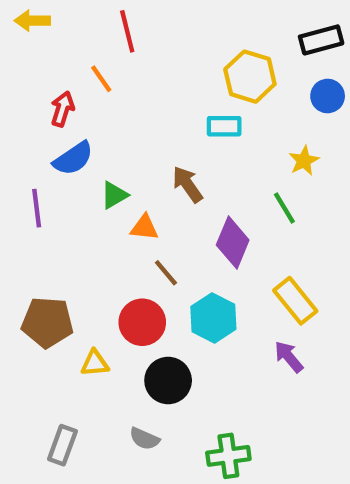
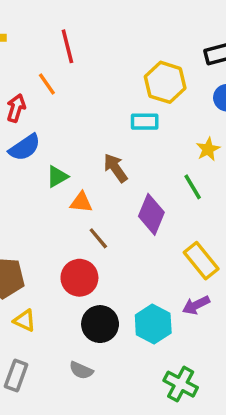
cyan hexagon: (213, 318) -> (153, 324), moved
purple arrow: (289, 357) -> (196, 305), turned -76
yellow triangle: (95, 363) -> (25, 321), moved, turned 30
green cross: (228, 456) -> (181, 384), moved, turned 36

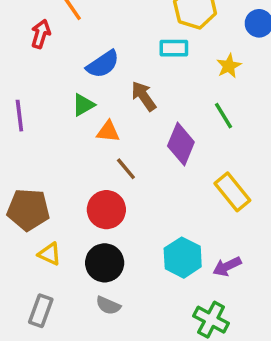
blue semicircle: (25, 147) -> (103, 64), moved
yellow star: (208, 149) -> (229, 66), moved
purple arrow: (196, 305) -> (227, 266), moved
black circle: (100, 324) -> (105, 263), moved

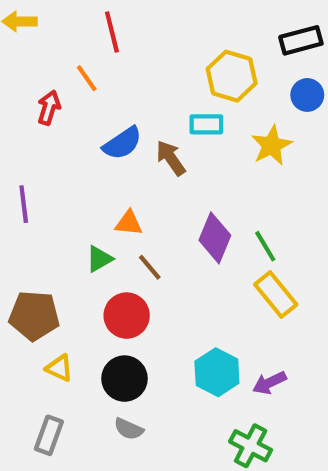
yellow star: (229, 66) -> (272, 145), size x1.4
brown arrow: (144, 96) -> (171, 158), moved
green triangle: (83, 105) -> (99, 259), moved
green line: (223, 116) -> (265, 246), moved

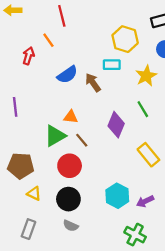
green line: (265, 246) -> (143, 109), moved
green triangle: (99, 259) -> (55, 136), size x1.5

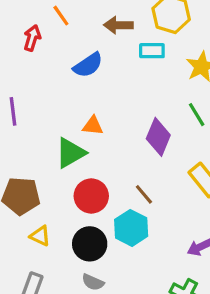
brown arrow: (93, 82) -> (118, 25), moved, turned -54
brown line: (82, 140) -> (144, 194), moved
cyan hexagon: (117, 196) -> (131, 228), moved

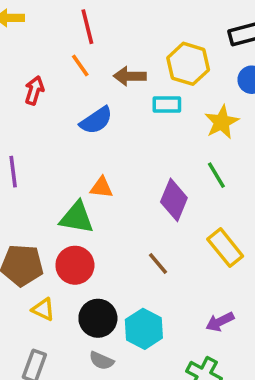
orange line: (61, 16) -> (80, 66), moved
green triangle: (70, 153) -> (77, 218), turned 40
red circle: (91, 196) -> (75, 265), moved
cyan hexagon: (131, 228) -> (144, 329), moved

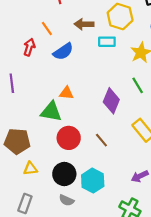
orange line: (80, 66) -> (47, 29), moved
red arrow: (34, 90) -> (29, 47), moved
red circle: (75, 265) -> (69, 138), moved
yellow triangle: (43, 309) -> (30, 169), turned -32

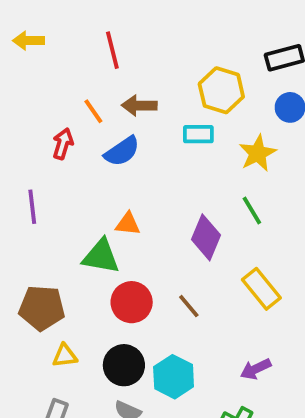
brown arrow: (84, 24) -> (139, 106), moved

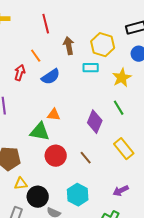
brown arrow: (139, 106) -> (69, 46), moved, turned 78
black circle: (124, 365) -> (38, 197), moved

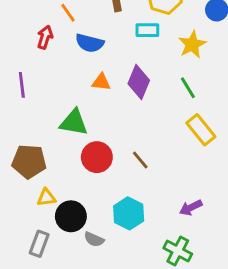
blue semicircle: (51, 77) -> (90, 43), turned 48
orange triangle: (54, 115) -> (101, 82), moved
purple diamond: (95, 122) -> (139, 82), moved
yellow rectangle: (124, 149) -> (201, 130), moved

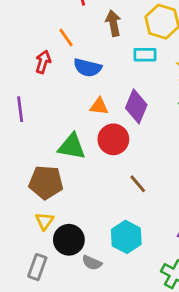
red circle: (97, 157) -> (113, 139), moved
brown pentagon: (29, 161) -> (46, 182), moved
yellow triangle: (46, 198) -> (44, 221), turned -48

